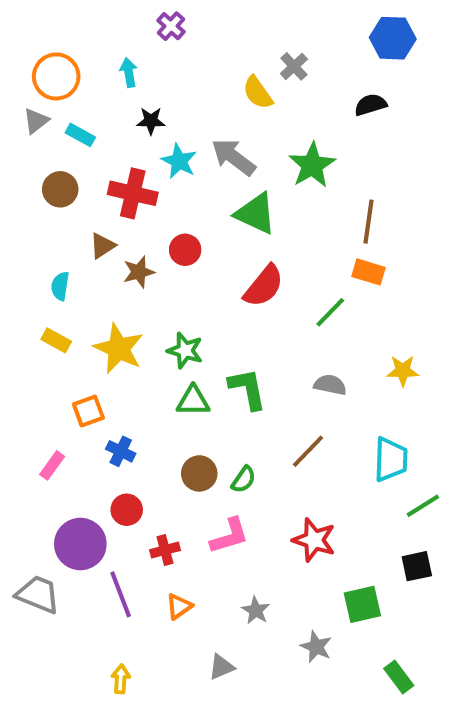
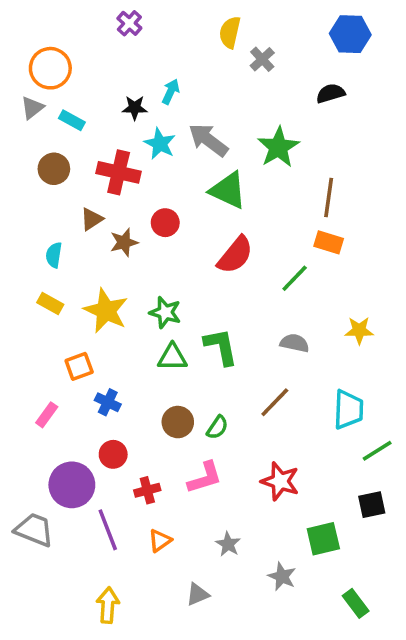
purple cross: (171, 26) -> (129, 23), moved
cyan arrow: (129, 72) -> (171, 92), moved, turned 35
yellow semicircle: (258, 93) -> (230, 32), moved, turned 48
yellow arrow: (121, 679) -> (108, 605), size x1.4

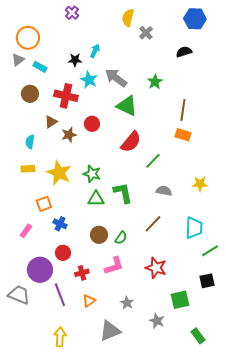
green star: (278, 147) -> (155, 82), size x0.7
green line: (295, 278) -> (153, 161), moved
yellow rectangle: (50, 303) -> (28, 169), turned -32
gray triangle: (198, 594) -> (110, 331), size x1.6

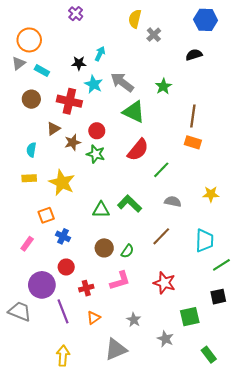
green star: (92, 174) -> (96, 154), moved
green L-shape: (123, 193) -> (130, 204), turned -35

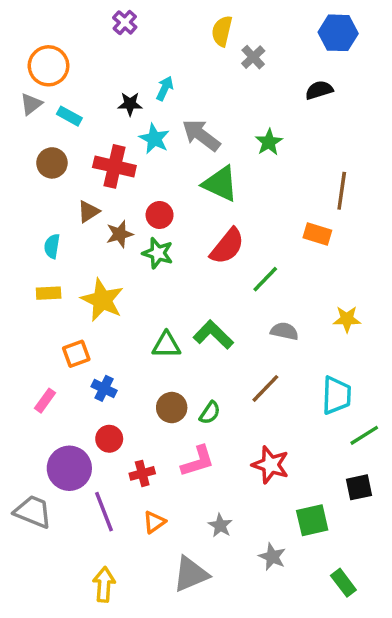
brown line: (193, 116) -> (342, 191), moved

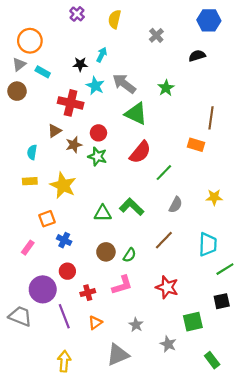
yellow semicircle: (222, 31) -> (115, 19), moved
brown circle: (52, 163) -> (17, 91), moved
gray semicircle: (284, 331) -> (176, 205), turned 105

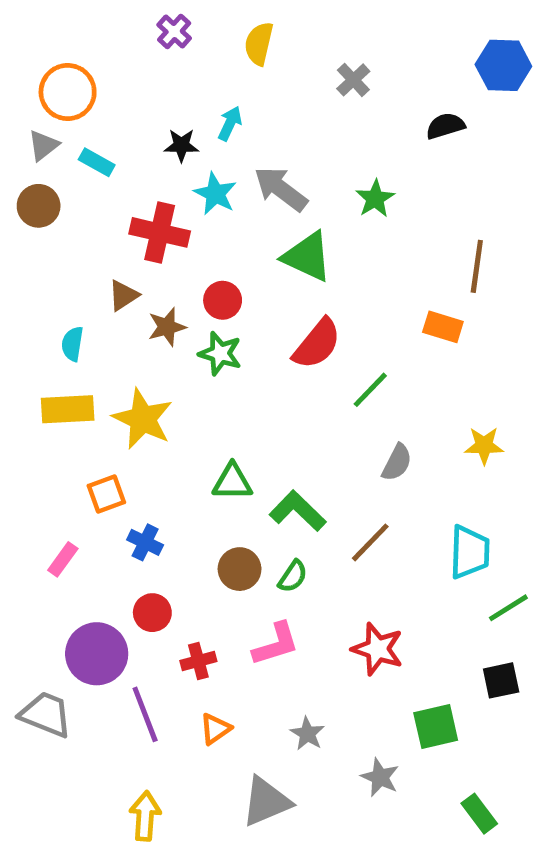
blue hexagon: (209, 20) -> (503, 65), moved
yellow rectangle: (30, 181) -> (68, 409), size x1.5
green L-shape: (132, 207) -> (298, 511), moved

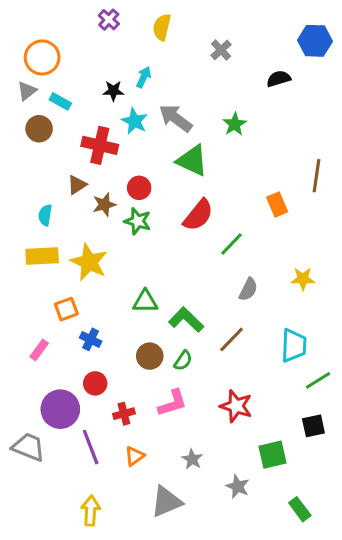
brown circle: (39, 206) -> (39, 129), moved
brown line: (477, 266) -> (316, 176), moved
orange rectangle: (443, 327) -> (277, 205), turned 50

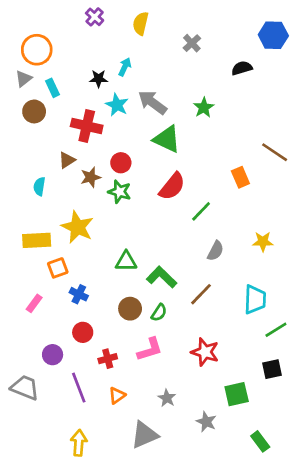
cyan rectangle: (60, 101) -> (53, 88), turned 36
brown line: (316, 176) -> (275, 152), turned -64
yellow rectangle: (42, 256) -> (37, 240), moved
purple circle: (60, 409) -> (53, 355), size x0.6

